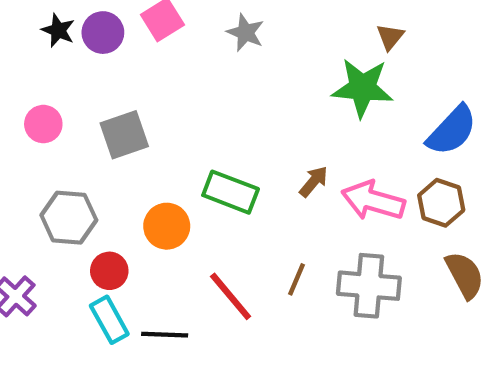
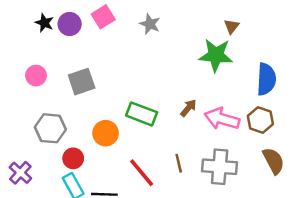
blue semicircle: (452, 130) -> (266, 79), turned -40
brown line: (297, 279) -> (179, 163), turned -36

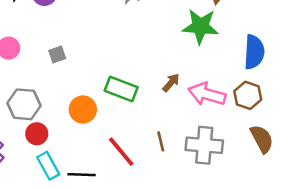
gray square: (82, 82) -> (57, 54), size x0.6
red circle: (73, 158) -> (37, 134), moved

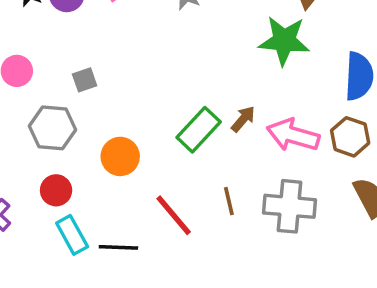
green rectangle: (121, 89) -> (199, 130), moved, turned -68
gray hexagon: (24, 104) -> (52, 128), moved

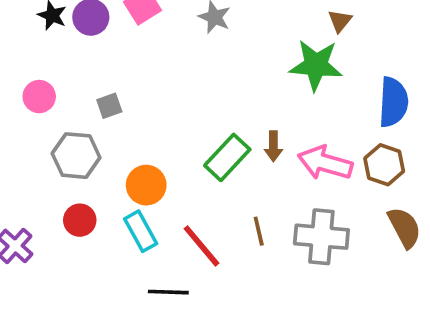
brown arrow: (243, 119) -> (273, 146), turned 140
cyan rectangle: (72, 235) -> (141, 231), moved
black line: (118, 247) -> (168, 292), moved

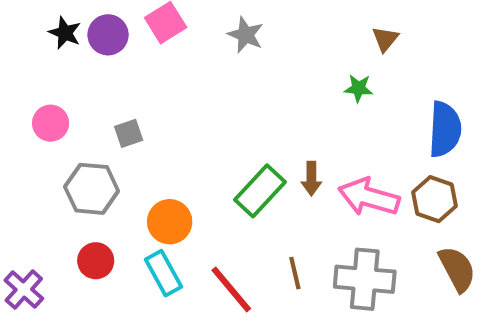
green star: (316, 65) -> (359, 88), size x0.5

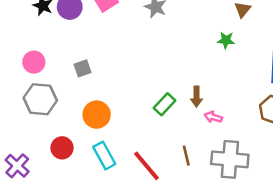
gray hexagon: (92, 189) -> (40, 99), moved
green rectangle: (260, 191) -> (164, 104), size x0.7
pink arrow: (369, 197) -> (213, 117), moved, size x0.5
orange circle: (170, 222) -> (97, 115), moved

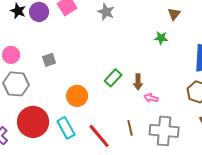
green rectangle: (164, 104) -> (113, 78), moved
orange circle: (97, 115) -> (77, 96), moved
red circle: (62, 148) -> (33, 122), size x1.8

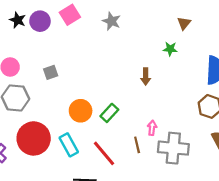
green rectangle: (113, 78) -> (109, 113), moved
brown arrow: (138, 82) -> (146, 77), moved
pink arrow: (151, 98) -> (152, 128), moved, turned 80

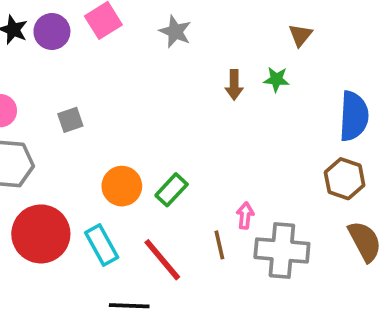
brown arrow: (146, 77) -> (234, 85), moved

